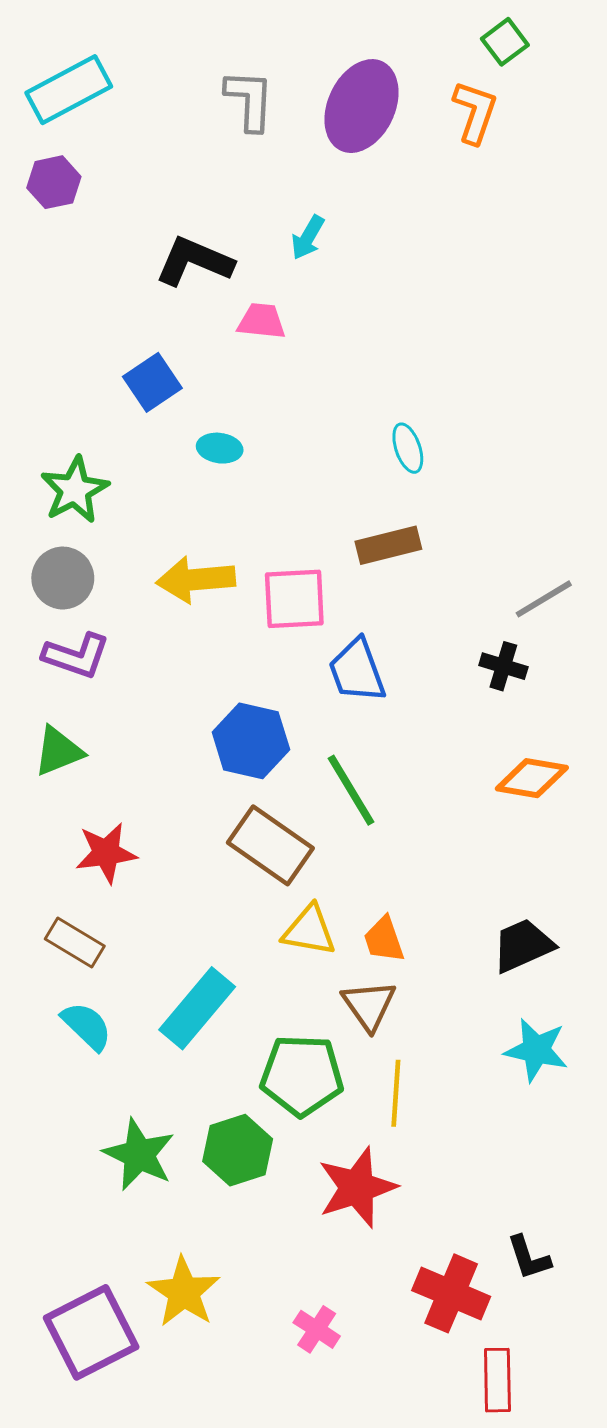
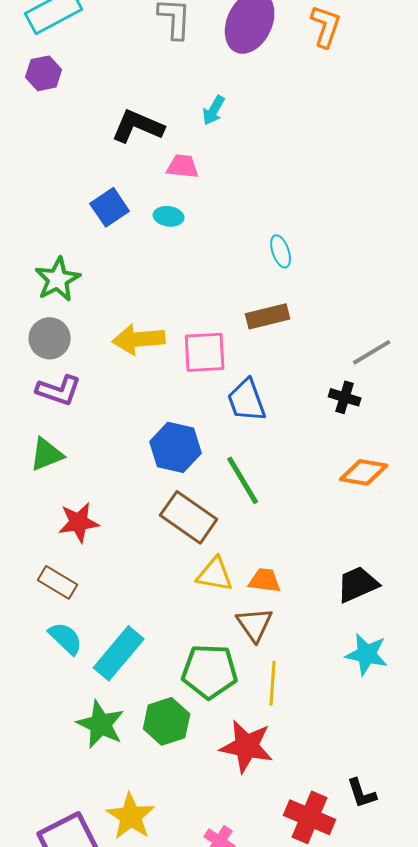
cyan ellipse: (220, 448) -> (169, 216), moved
orange trapezoid: (384, 939) -> (265, 580), turned 116
cyan rectangle: (197, 1008) -> (119, 653), moved
red star: (357, 1187) -> (247, 746), turned 30

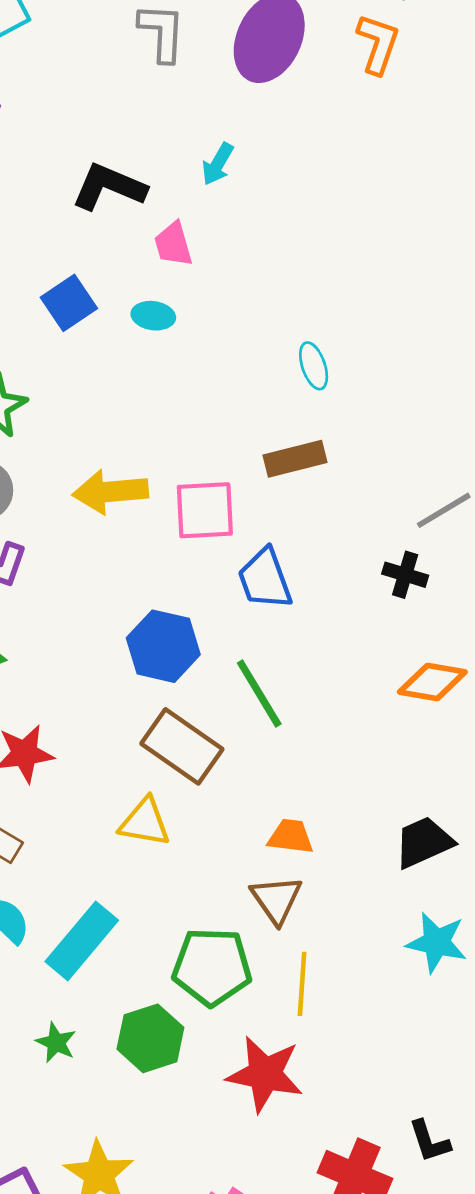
pink trapezoid: (183, 166) -> (173, 244), turned -112
yellow triangle: (215, 574) -> (145, 822), moved
green star: (101, 724) -> (56, 1043), size x0.6

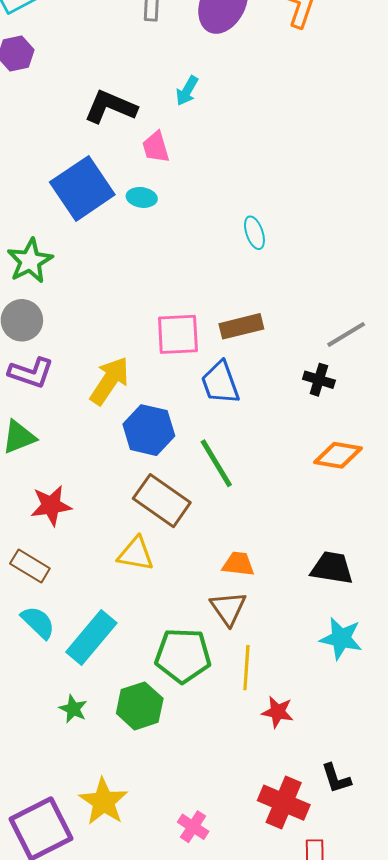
blue square: (69, 303) -> (82, 188), size x1.6
brown rectangle: (295, 459) -> (241, 326), moved
yellow arrow: (110, 492) -> (109, 381), moved, turned 129
black trapezoid: (424, 842) -> (332, 568), turned 33
red star: (265, 1074) -> (278, 712), moved, size x0.6

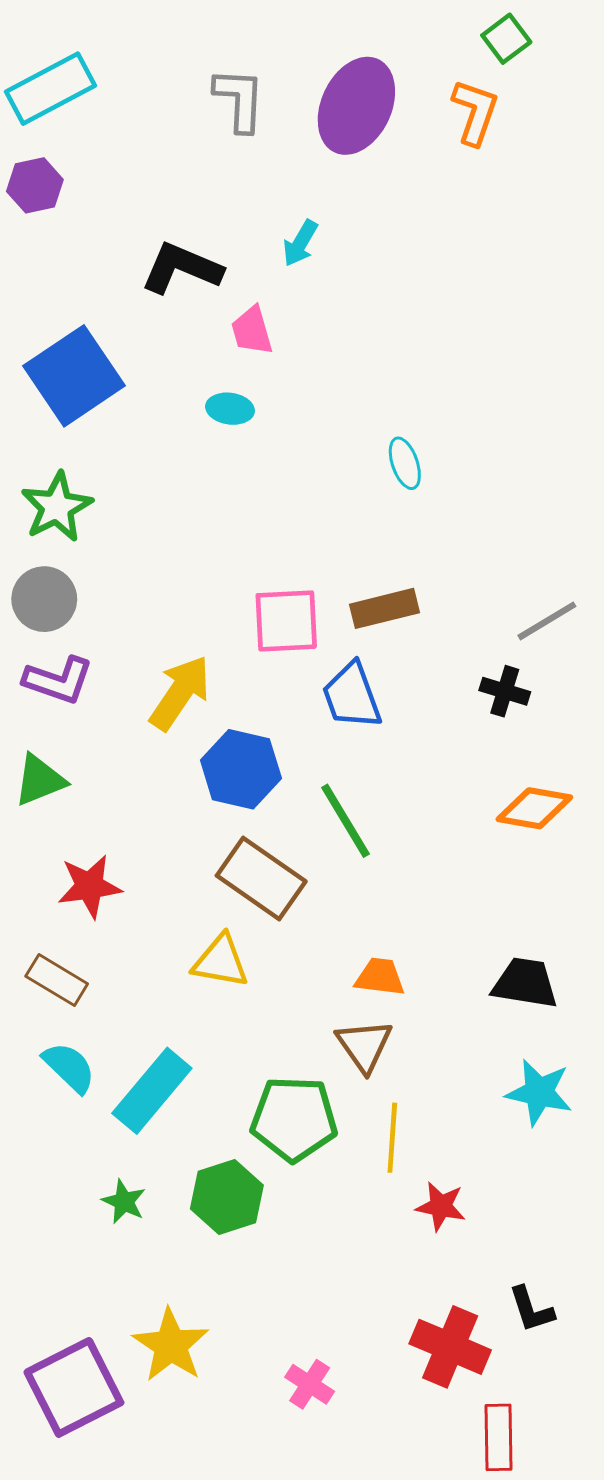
blue square: (82, 188) -> (74, 376), moved

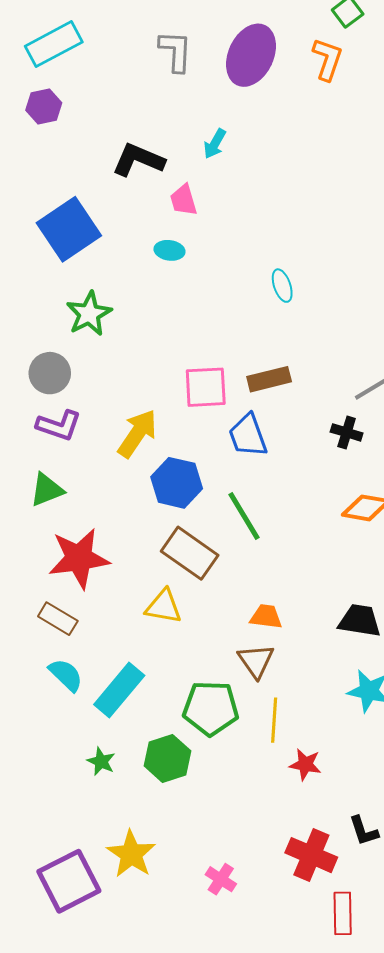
green star: (57, 507) -> (89, 314), moved
red star: (90, 886) -> (79, 558), size x1.5

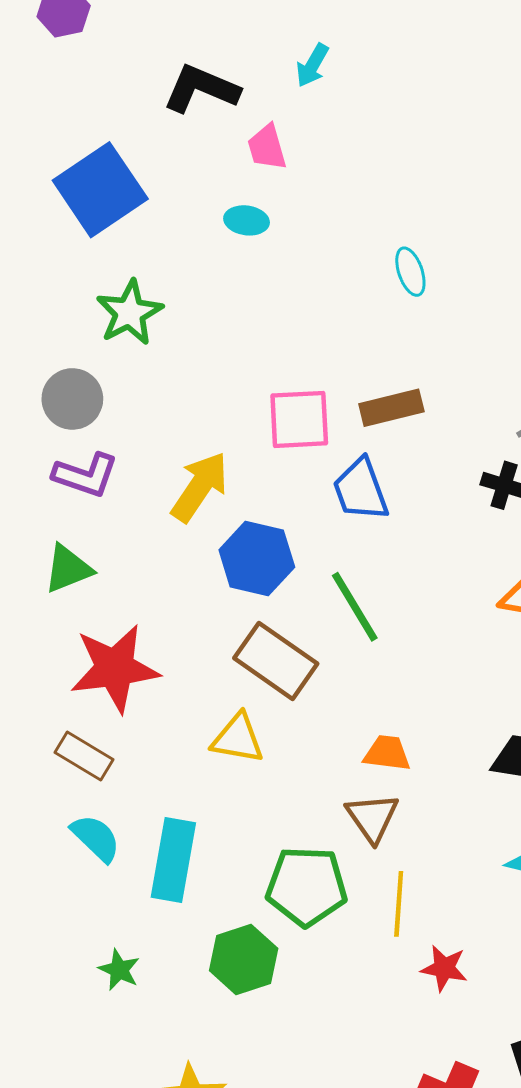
cyan rectangle: (119, 690) -> (173, 860), turned -30
green star: (101, 761) -> (119, 970), moved

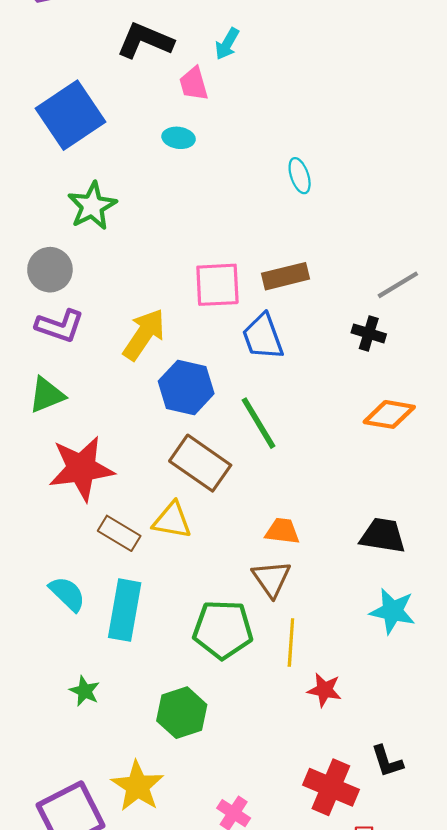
cyan arrow: (312, 65) -> (227, 44), moved
brown rectangle: (84, 756) -> (119, 533), moved
green hexagon: (244, 960) -> (182, 713), moved

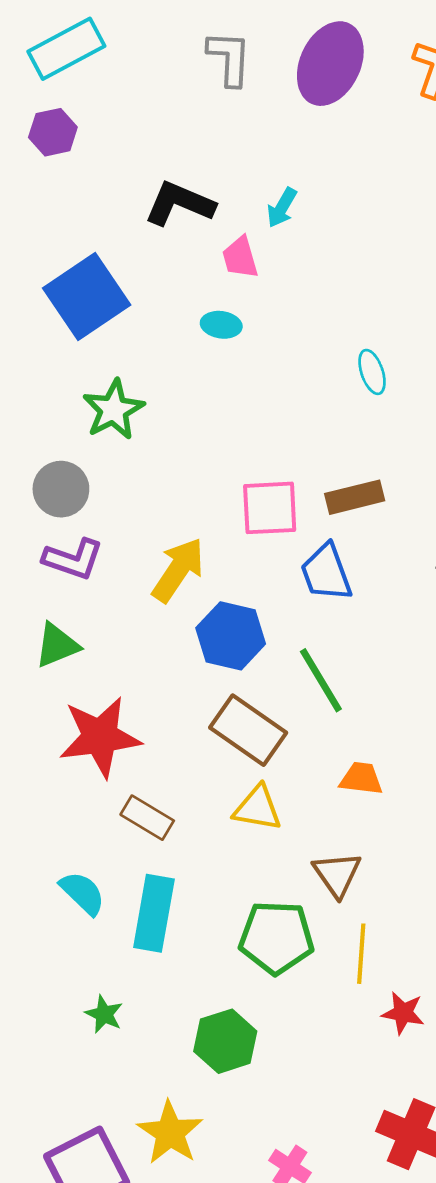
yellow triangle: (172, 520) -> (258, 808), moved
orange trapezoid: (282, 531) -> (361, 779), moved

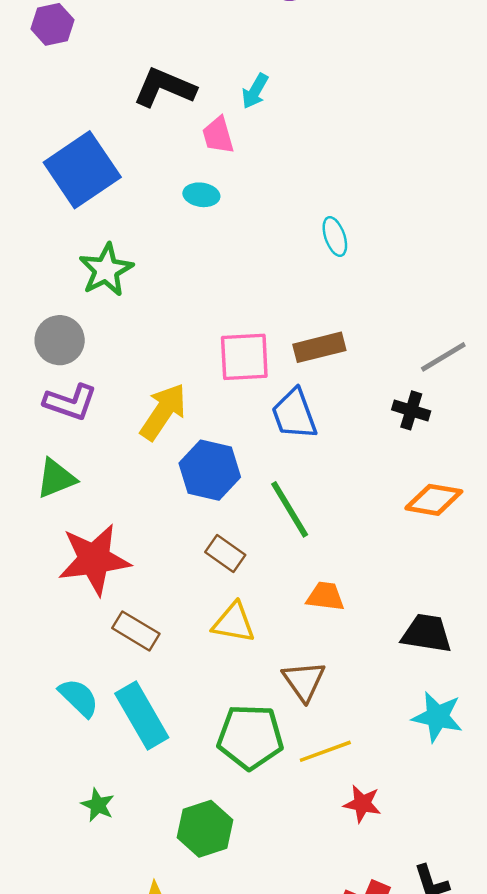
brown rectangle: (248, 730) -> (225, 553), size x0.6
cyan rectangle: (154, 913) -> (142, 716), turned -40
yellow line: (361, 954) -> (325, 751), turned 66

